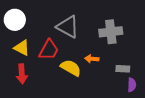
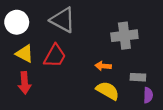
gray triangle: (68, 27) -> (63, 20), moved
yellow semicircle: (71, 68) -> (108, 91), moved

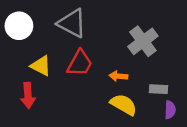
gray cross: (124, 36) -> (143, 41), turned -30
yellow triangle: (25, 54) -> (41, 66), moved
red trapezoid: (55, 56) -> (80, 63), moved

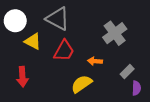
yellow triangle: (41, 66) -> (33, 41), moved
gray rectangle: (158, 89) -> (127, 72), turned -48
yellow semicircle: (124, 105) -> (82, 84), moved, turned -65

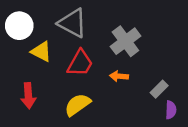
gray cross: (115, 33) -> (125, 41), moved
yellow semicircle: (82, 84) -> (78, 105), moved

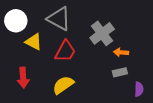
orange arrow: (119, 76) -> (121, 52), moved
gray rectangle: (159, 89) -> (120, 72), moved, turned 32

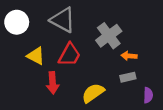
yellow triangle: (34, 42) -> (36, 56), moved
red arrow: (23, 78) -> (53, 83), moved
yellow semicircle: (63, 85) -> (93, 93), moved

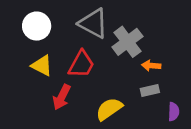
gray triangle: (63, 20) -> (93, 23), moved
white circle: (17, 22) -> (37, 26), moved
red arrow: (53, 83) -> (62, 97), turned 30

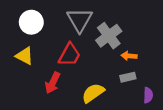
gray triangle: (93, 23) -> (80, 20), turned 32
yellow triangle: (42, 66) -> (25, 56), moved

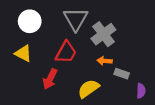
orange arrow: (129, 56) -> (105, 61), moved
gray rectangle: (128, 77) -> (122, 74), turned 32

